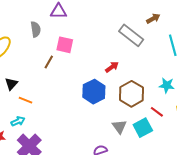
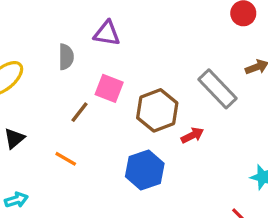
red arrow: (112, 67) -> (192, 135), moved
brown hexagon: (131, 94) -> (157, 110), moved
orange line: (25, 100) -> (66, 159), moved

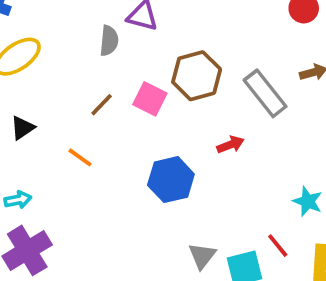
gray semicircle: (66, 57) -> (109, 41), moved
pink square: (109, 88) -> (150, 99), moved
brown hexagon: (157, 110) -> (197, 76), moved

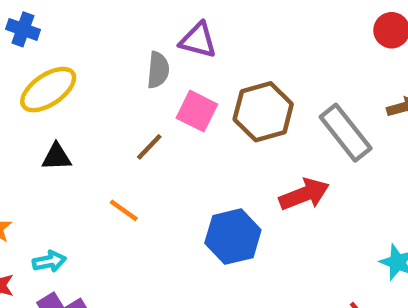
pink square: (150, 99) -> (197, 111), moved
black triangle: (22, 128) -> (57, 157), moved, turned 32
red arrow: (230, 145) -> (304, 194), size x1.5

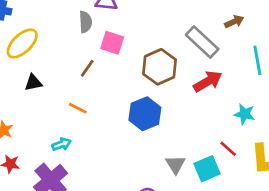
brown hexagon: (263, 112) -> (159, 67), moved
red arrow: (304, 194) -> (208, 81), moved
cyan arrow: (49, 261) -> (61, 144), moved

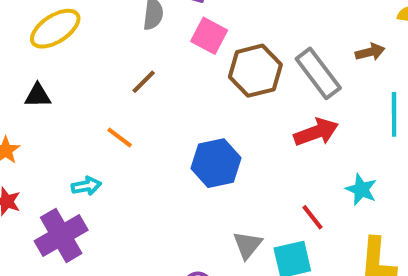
pink square: (112, 43) -> (209, 36), moved
brown hexagon: (159, 67) -> (255, 71), moved
black triangle: (33, 83) -> (38, 96), moved
red line: (228, 149) -> (312, 217), moved

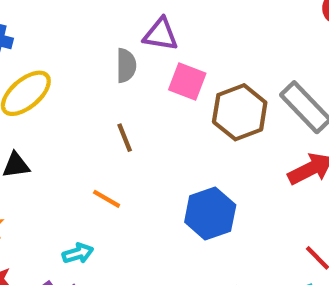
brown line: (144, 82) -> (125, 138), turned -60

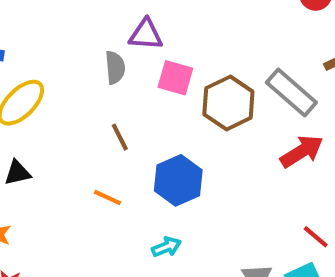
blue hexagon: (210, 213) -> (178, 180), moved
cyan arrow: (78, 253) -> (166, 247), moved

